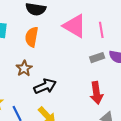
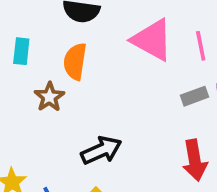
brown star: (24, 68) -> (49, 97), moved

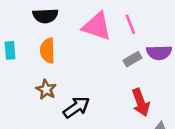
brown star: (49, 97) -> (46, 90), moved

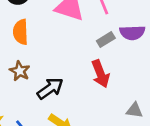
red arrow: (141, 102) -> (100, 74), moved

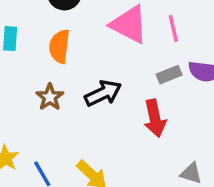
black arrow: (50, 88) -> (103, 93), moved

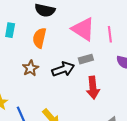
gray rectangle: (169, 75) -> (86, 59), moved

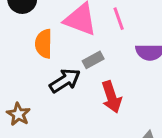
orange semicircle: (39, 38) -> (44, 44), moved
brown star: (30, 68) -> (18, 114), moved

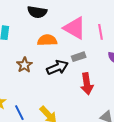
orange semicircle: (44, 44) -> (47, 40), turned 78
brown star: (18, 114) -> (24, 65), moved

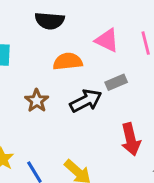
pink triangle: (75, 28) -> (107, 40), size x0.7
red arrow: (87, 84) -> (131, 139), moved

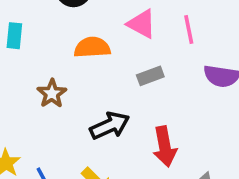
black arrow: (86, 101) -> (110, 126), moved

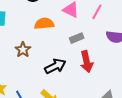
pink line: (189, 30) -> (97, 12), turned 42
red arrow: (165, 147) -> (87, 62), moved

